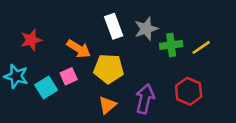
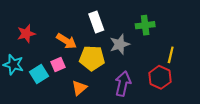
gray star: (146, 29) -> (120, 44), moved
green cross: (171, 45) -> (145, 25), moved
yellow line: (201, 47) -> (171, 55), moved, turned -42
orange triangle: (107, 105) -> (79, 88), moved

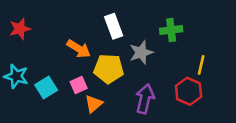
red star: (26, 34) -> (20, 29), moved
pink square: (58, 65) -> (79, 85), moved

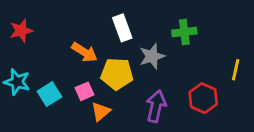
yellow line: (201, 65) -> (236, 70), moved

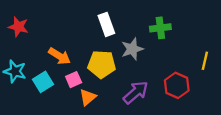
red star: (21, 31) -> (18, 27), turned 30
orange arrow: (84, 52) -> (59, 56), moved
purple arrow: (156, 106) -> (136, 92), turned 36

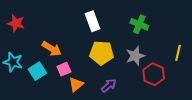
green cross: (160, 28) -> (139, 24), turned 30
gray star: (132, 49) -> (135, 56), moved
yellow pentagon: (102, 64) -> (102, 53), moved
purple arrow: (136, 92) -> (109, 85), moved, size x0.7

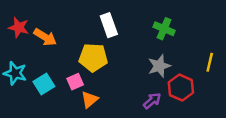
orange arrow: (52, 49) -> (45, 37), moved
yellow pentagon: (102, 53) -> (93, 58), moved
purple arrow: (109, 85) -> (152, 101), moved

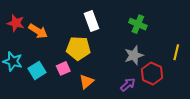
orange triangle: (90, 100) -> (86, 82), moved

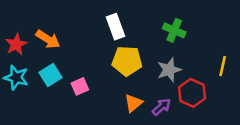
red star: (16, 23) -> (16, 44), moved, turned 30
yellow pentagon: (78, 48) -> (127, 61), moved
cyan square: (37, 70) -> (51, 75), moved
orange triangle: (86, 82) -> (133, 103), moved

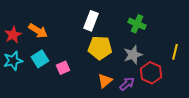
white rectangle: (116, 27) -> (91, 21), turned 42
cyan star: (16, 78) -> (13, 61), turned -30

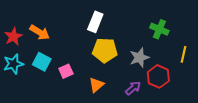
green cross: (137, 24) -> (159, 29), moved
cyan square: (40, 59) -> (42, 62), turned -30
orange triangle: (105, 81) -> (96, 85), moved

